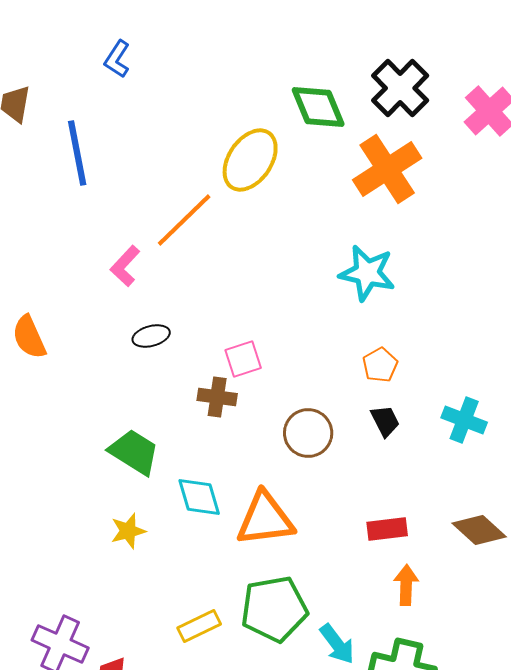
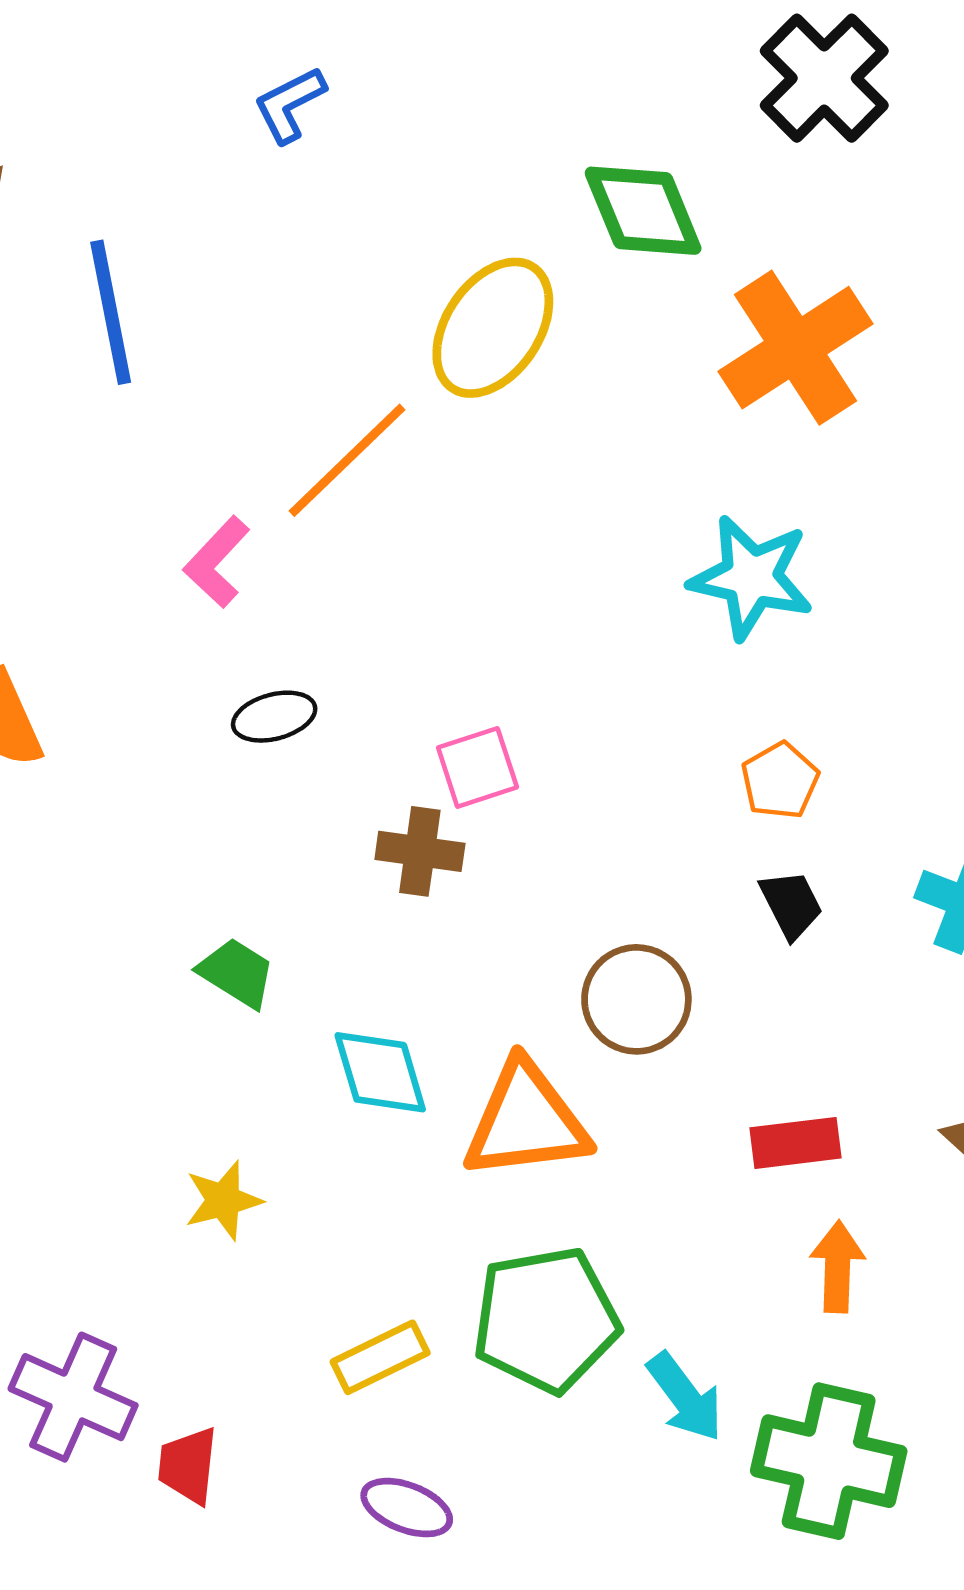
blue L-shape: (117, 59) -> (290, 105), moved, turned 30
black cross: (400, 88) -> (824, 78), moved
brown circle: (308, 433) -> (636, 999), moved
green trapezoid: (134, 452) -> (237, 973), size x0.7
yellow star: (128, 531) -> (223, 1200), moved

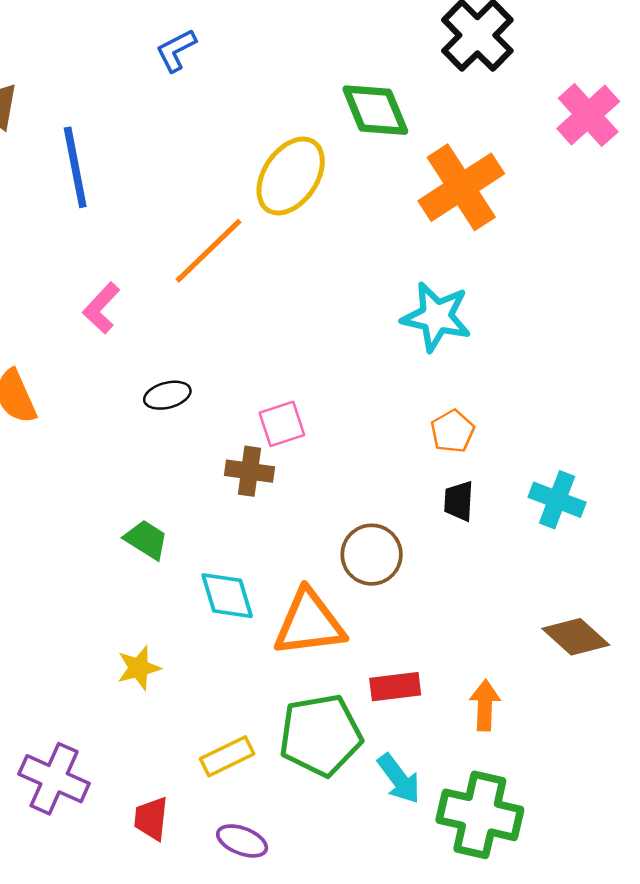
pink L-shape: (217, 562) -> (101, 308), moved
black trapezoid: (791, 904) -> (459, 501), turned -150
red rectangle: (796, 1143) -> (395, 687), moved
red trapezoid: (188, 1466) -> (151, 819), moved

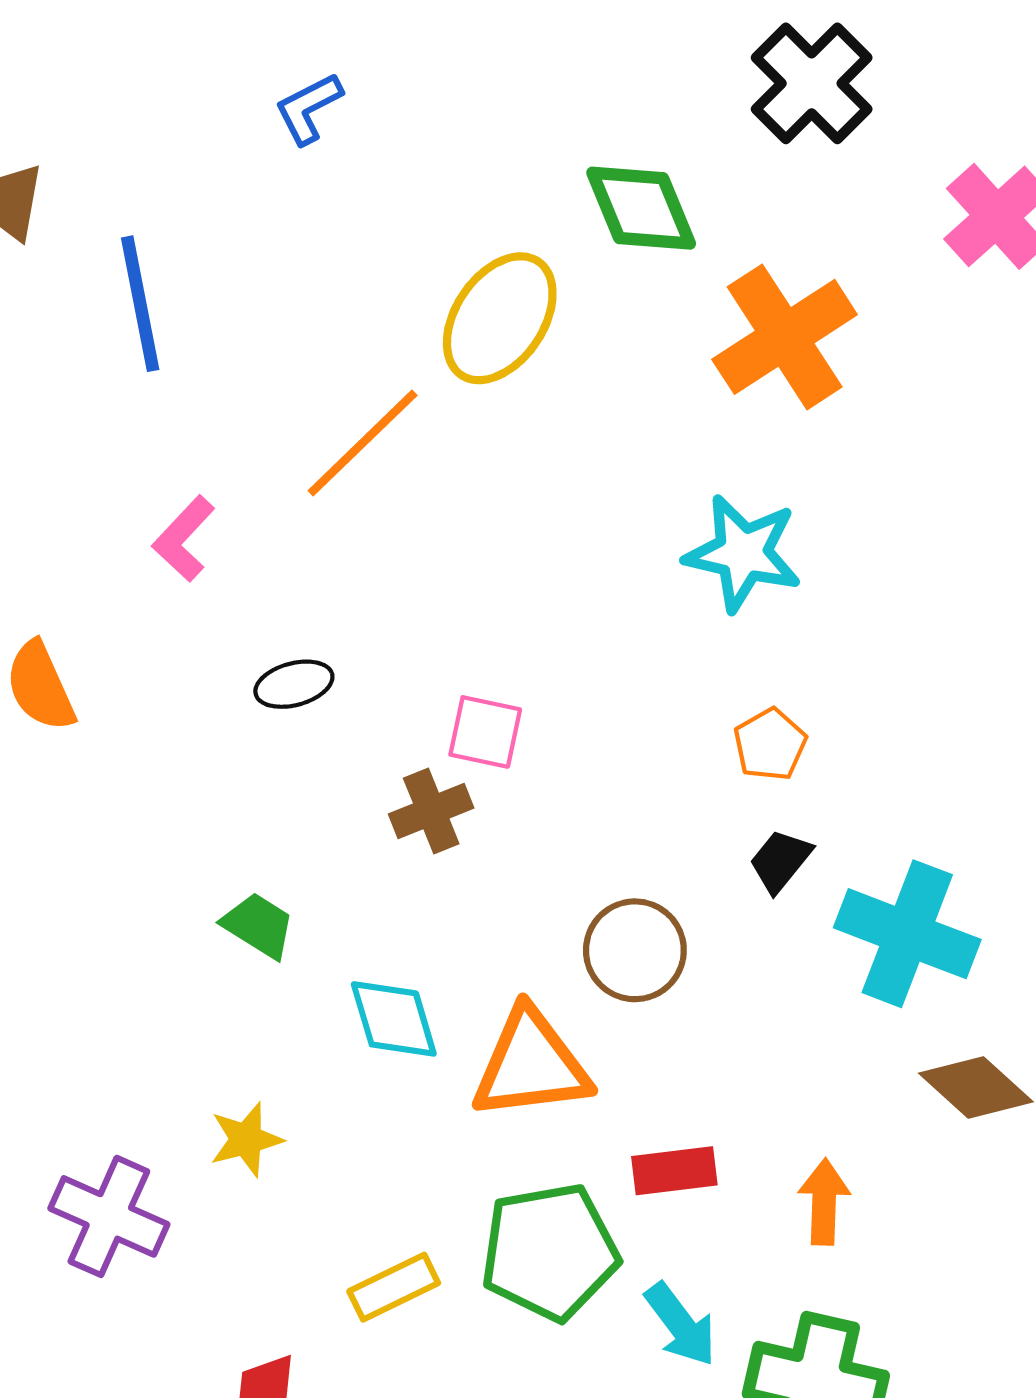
pink square: (282, 424) -> (485, 732), turned 30
brown cross: (250, 471) -> (431, 811), turned -30
cyan cross: (557, 500) -> (907, 934), moved, size x1.5
black trapezoid: (459, 501) -> (780, 861), turned 36
purple cross: (54, 779) -> (109, 1216), moved

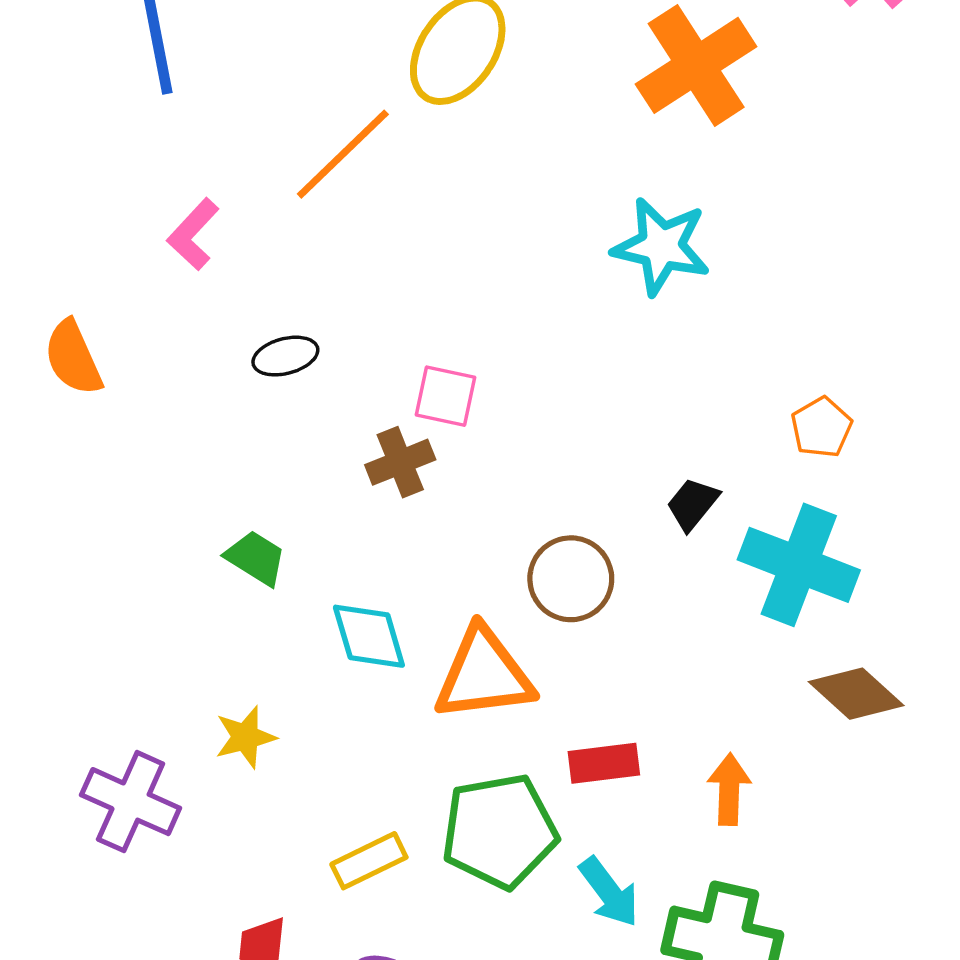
orange pentagon: (770, 744) -> (821, 427), moved

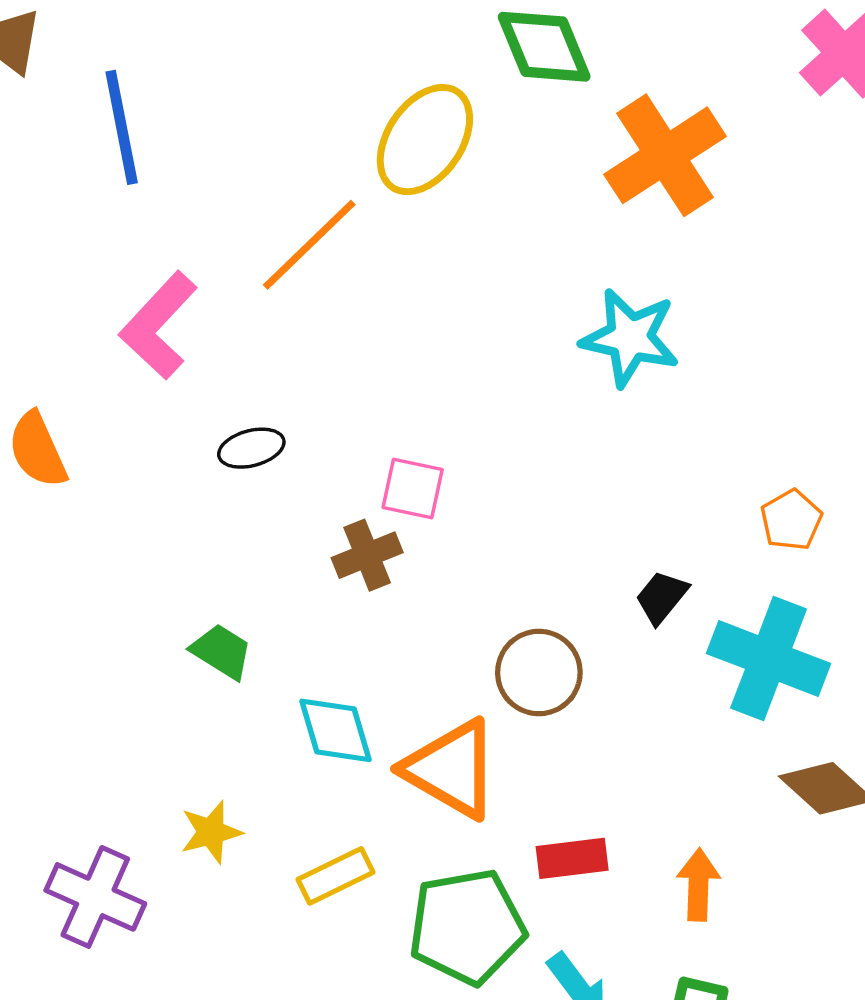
pink L-shape: (193, 234) -> (158, 325), size x1.5
orange triangle: (484, 675) -> (451, 769), turned 37
yellow rectangle: (369, 861) -> (336, 876), moved

